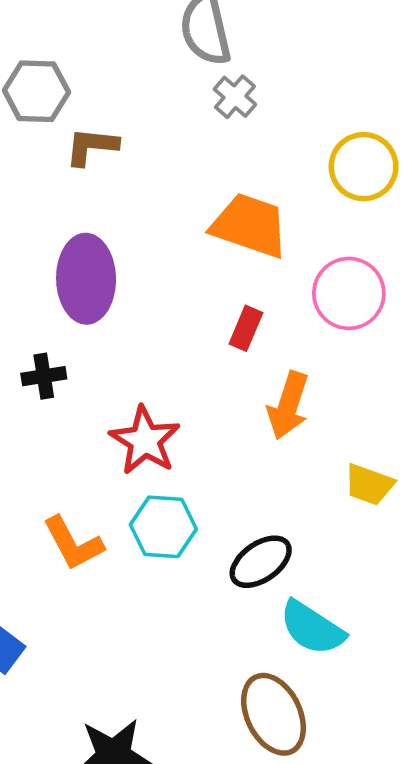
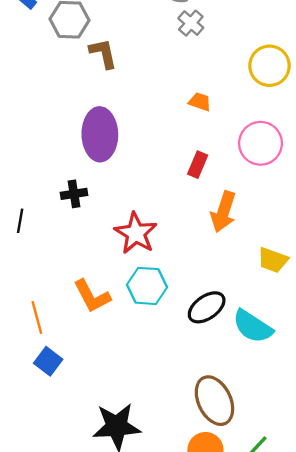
brown L-shape: (92, 146) -> (103, 53), turned 72
orange trapezoid: (250, 225) -> (200, 102), size x0.5
cyan semicircle: (312, 628) -> (253, 326), moved

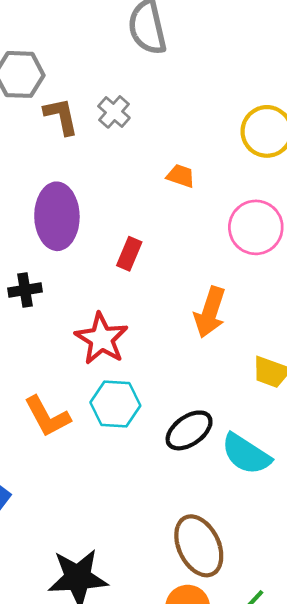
gray cross: (191, 23) -> (114, 112), moved
red rectangle: (198, 165) -> (129, 254), moved

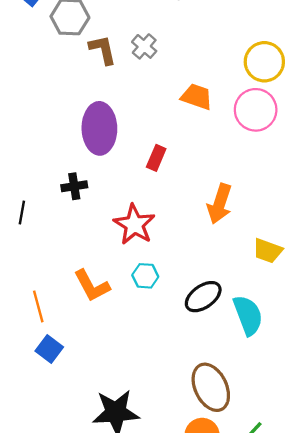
orange trapezoid: (181, 176) -> (197, 97), size x1.4
pink circle: (256, 227) -> (256, 110), moved
cyan hexagon: (115, 404) -> (145, 276), size x0.7
cyan semicircle: (246, 454) -> (248, 315), turned -144

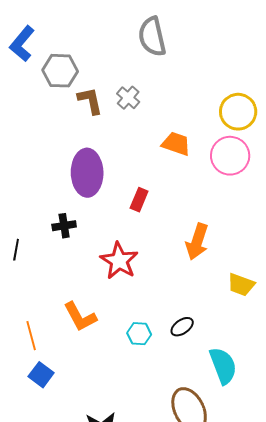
cyan hexagon: (145, 276) -> (139, 334), moved
black ellipse: (203, 297) -> (182, 327), size x0.7
cyan semicircle: (248, 315) -> (223, 366), moved

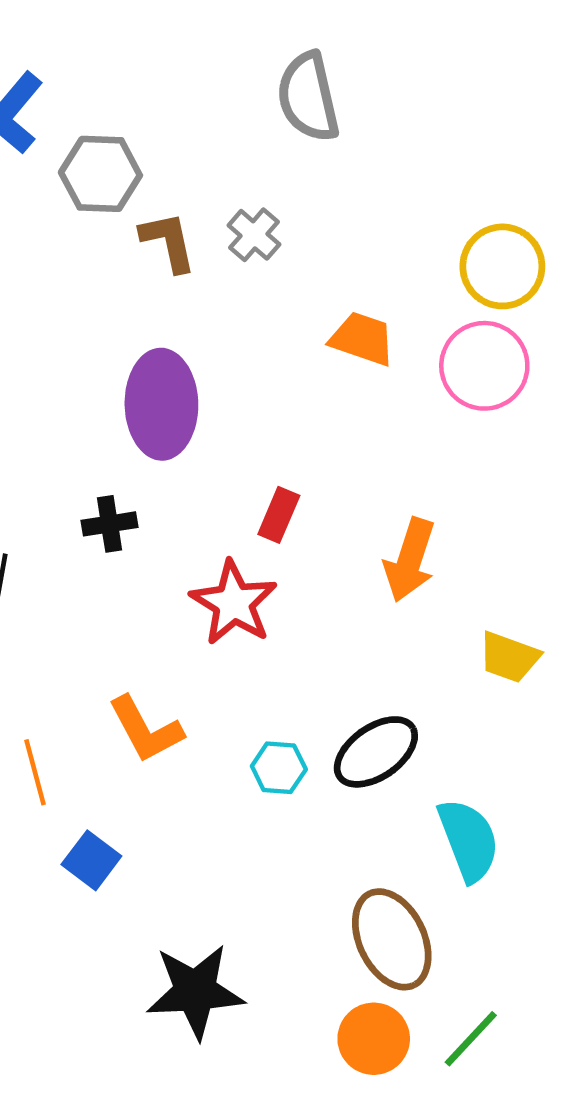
red rectangle: (139, 200) -> (279, 515), moved
black ellipse: (182, 327) -> (376, 752), size x1.6
blue square: (41, 375) -> (91, 860), moved

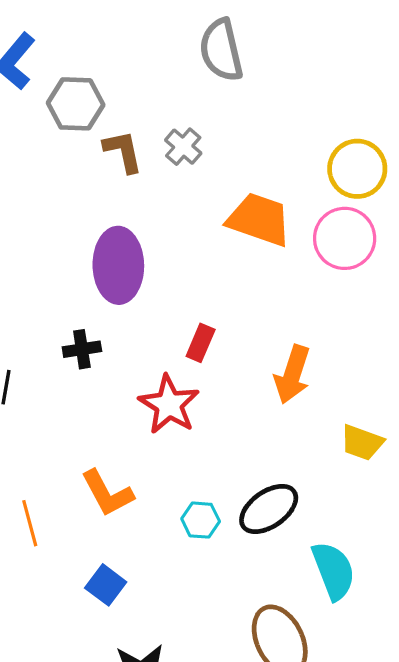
orange trapezoid: (362, 339) -> (259, 219), size x1.4
blue square: (91, 860) -> (106, 585), moved

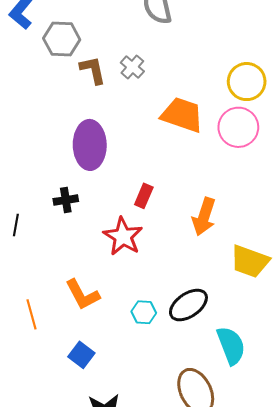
yellow trapezoid: (362, 443) -> (250, 261), size x1.4

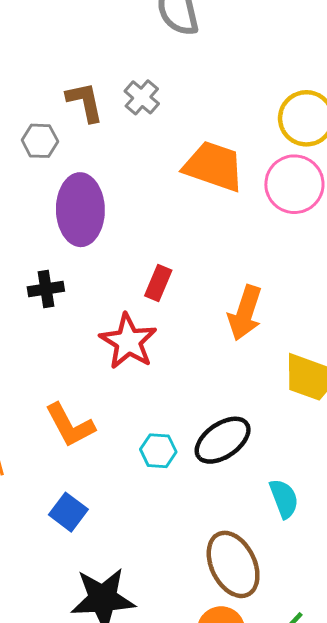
gray hexagon: (62, 39) -> (40, 141), moved, size x0.7
cyan semicircle: (231, 346) -> (284, 499), size x0.7

